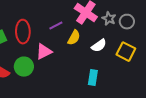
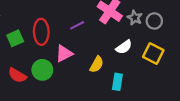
yellow semicircle: (74, 38) -> (97, 64), moved

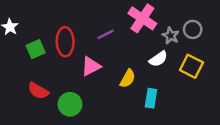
gray star: (135, 18) -> (171, 36), moved
green circle: (42, 70) -> (70, 104), moved

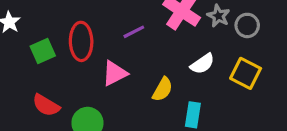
gray star: (171, 36) -> (218, 16), moved

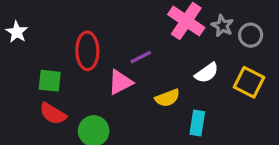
purple line: (134, 32) -> (141, 57), moved
green square: (43, 51) -> (50, 81), moved, turned 30
yellow semicircle: (163, 89) -> (167, 98), turned 40

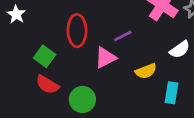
green square: (50, 81) -> (45, 56), turned 30

